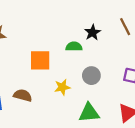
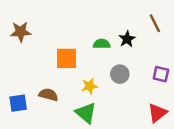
black star: (93, 32) -> (127, 39), moved
green triangle: (89, 113) -> (86, 113), moved, turned 45

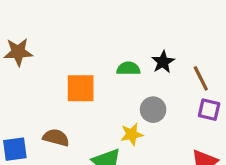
brown line: (155, 23) -> (201, 78), moved
yellow star: (90, 86) -> (132, 134), moved

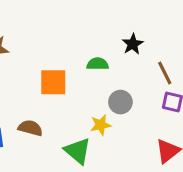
black star: (163, 62) -> (133, 44), moved

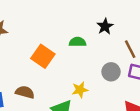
orange square: (53, 82) -> (43, 56), turned 35
gray circle: (120, 102) -> (111, 72), moved

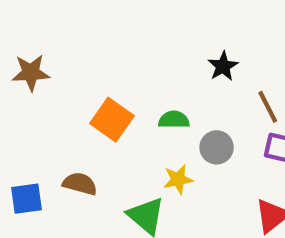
green semicircle: (78, 42) -> (174, 120), moved
gray circle: (111, 72) -> (217, 147), moved

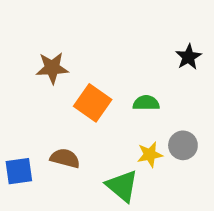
brown star: (31, 73) -> (52, 68), moved
gray circle: (217, 147) -> (183, 145), moved

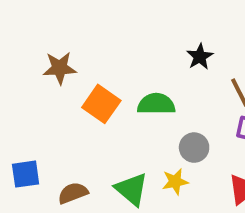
green semicircle: (146, 103) -> (156, 104), size x1.4
yellow star: (150, 155) -> (175, 182), moved
brown semicircle: (65, 158) -> (73, 193), moved, turned -36

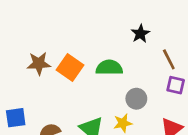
brown star: (60, 68) -> (39, 63), moved

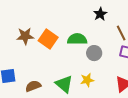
gray circle: (136, 99) -> (94, 53), moved

